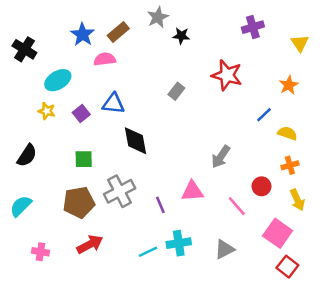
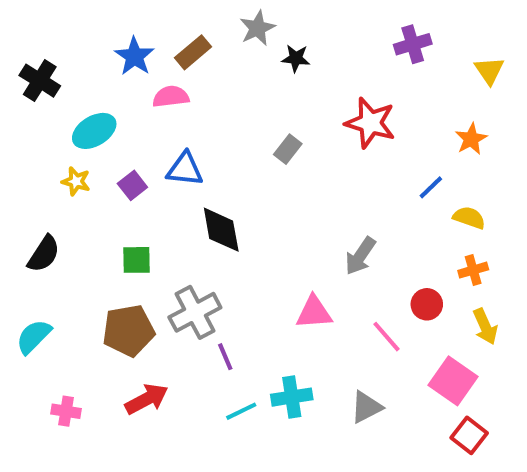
purple line: (160, 205) -> (225, 357), moved

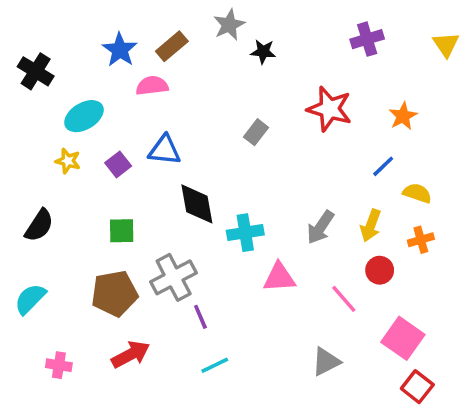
yellow triangle: (489, 70) -> (446, 44), moved
orange star: (471, 139) -> (403, 116), moved
yellow arrow: (485, 326) -> (371, 225), moved, turned 44
cyan cross: (292, 397) -> (245, 233), moved

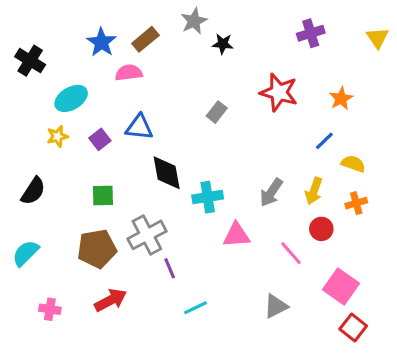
yellow star: (68, 161) -> (57, 136), turned -30
cyan line: (215, 365) -> (195, 308), moved

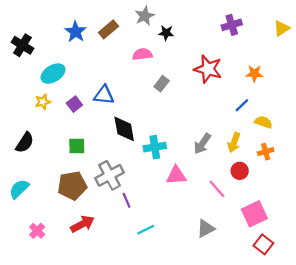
yellow triangle: (377, 38) -> (281, 28), turned 30
pink semicircle: (129, 73) -> (142, 54), moved
orange star: (341, 98) -> (254, 74), turned 30
pink square: (341, 287) -> (254, 214), turned 30
pink cross: (50, 309) -> (37, 231), turned 35

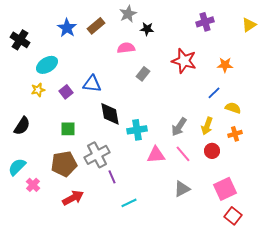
pink line: (217, 189) -> (183, 154), moved
gray triangle: (206, 229) -> (182, 189), moved
pink cross: (37, 231) -> (33, 185), moved

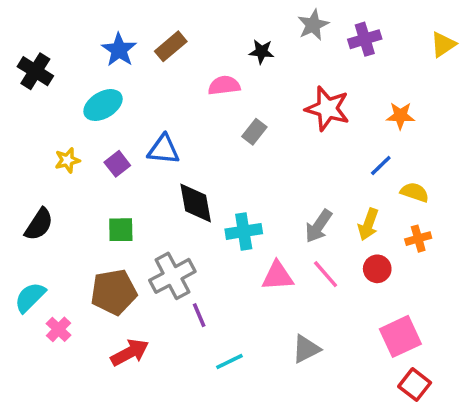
gray star: (128, 14) -> (313, 25), moved
cyan ellipse: (47, 65) -> (103, 105), moved
gray triangle: (182, 189) -> (306, 349), moved

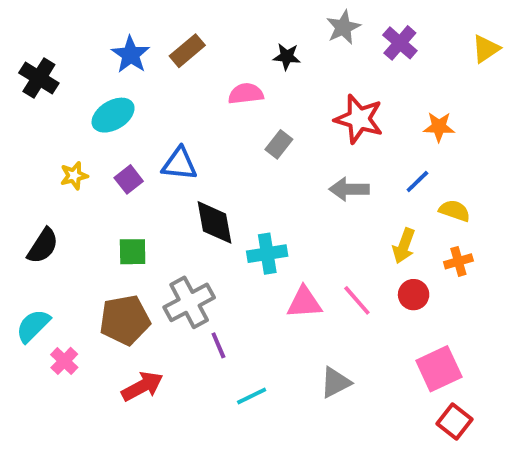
purple cross: (365, 39) -> (400, 43), turned -32
gray arrow: (318, 226) -> (349, 189), moved, turned 56

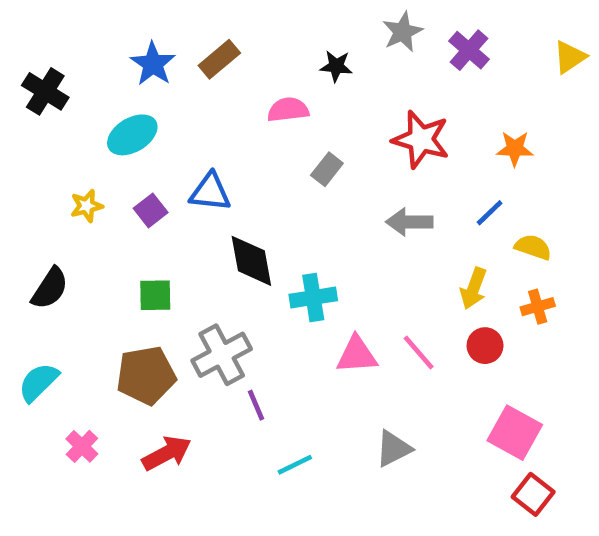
pink cross: (64, 361) -> (82, 446), moved
pink square: (439, 369) -> (515, 433), turned -36

